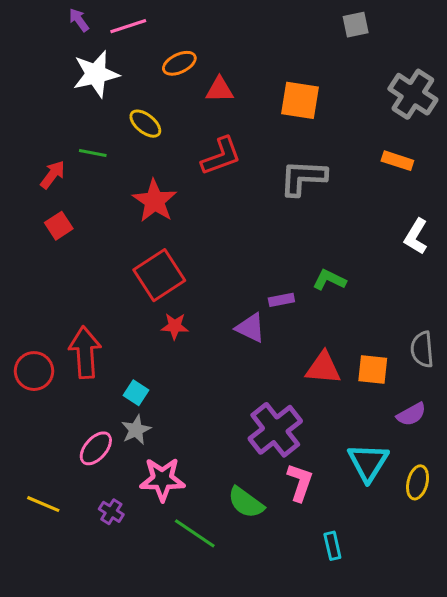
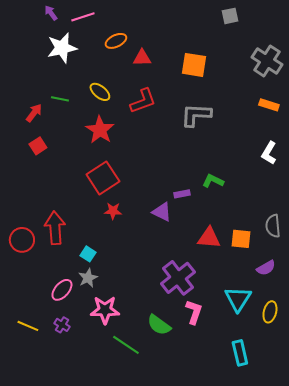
yellow ellipse: (145, 124) -> (100, 92), moved
orange rectangle: (397, 161) -> (269, 105), moved
purple cross: (111, 512) -> (62, 325), moved
cyan rectangle: (332, 546) -> (240, 353), moved, size x1.4

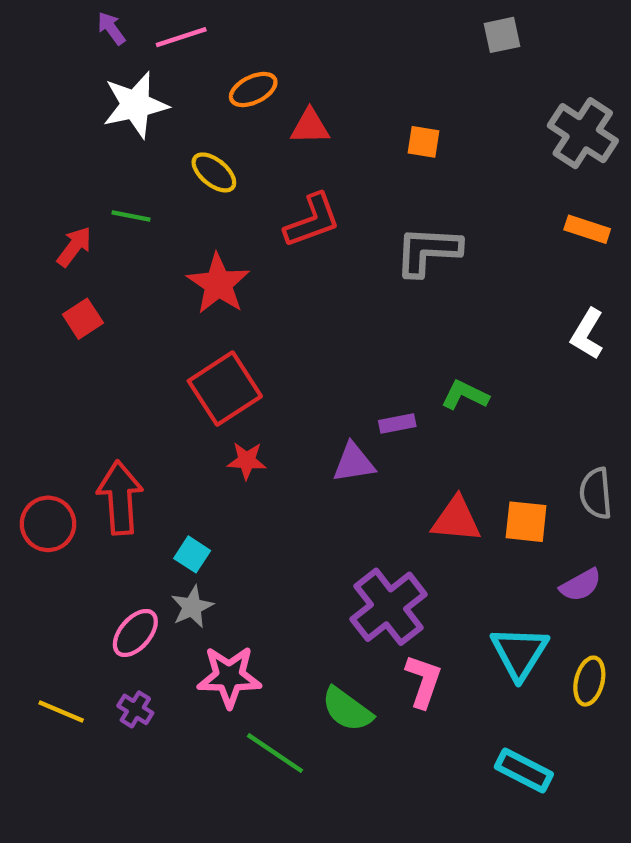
orange square: (194, 65) -> (423, 142), size x0.6
yellow ellipse: (100, 92) -> (214, 172), moved
purple triangle: (162, 212) -> (354, 463), turned -35
cyan rectangle: (240, 353) -> (524, 771), turned -50

